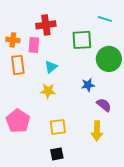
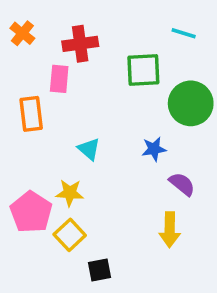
orange cross: (13, 40) -> (22, 33), moved, turned 32
cyan triangle: (51, 67) -> (89, 149), moved, turned -40
yellow star: (48, 91) -> (70, 193), moved
yellow square: (58, 127) -> (70, 235), moved, turned -36

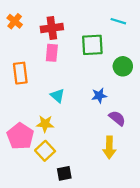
pink rectangle: (59, 79) -> (52, 53), moved
green circle: (191, 103) -> (123, 66), size x0.7

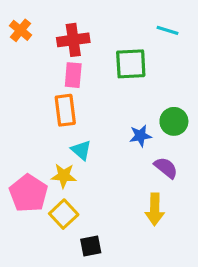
green circle: (123, 66) -> (174, 121), moved
orange rectangle: (20, 73) -> (65, 110), moved
cyan triangle: (57, 96) -> (81, 150), moved

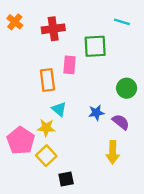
pink rectangle: (73, 75) -> (70, 65), moved
blue star: (140, 136) -> (96, 113), moved

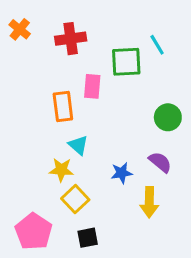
cyan line: (122, 22) -> (157, 45), moved, turned 42
blue star: (96, 113) -> (122, 173), moved
pink pentagon: (21, 141) -> (34, 232), moved
yellow square: (46, 156) -> (75, 199), moved

